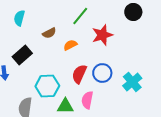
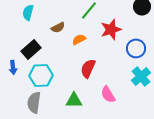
blue circle: (102, 73) -> (136, 48), moved
cyan hexagon: (47, 86) -> (41, 75), moved
pink semicircle: (87, 100) -> (108, 94), moved, turned -42

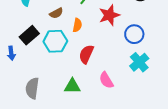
orange semicircle: (79, 39) -> (77, 25), turned 128
cyan hexagon: (41, 75) -> (55, 41), moved

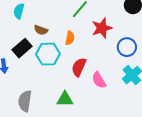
brown semicircle: (56, 13) -> (41, 30), moved, turned 48
pink semicircle: (106, 80) -> (99, 80), moved

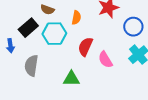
gray semicircle: (25, 101) -> (31, 66), moved

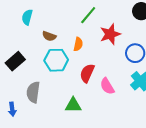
black rectangle: (28, 28) -> (15, 61), moved
blue arrow: (10, 46) -> (12, 109), moved

